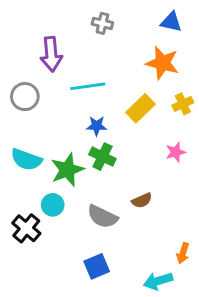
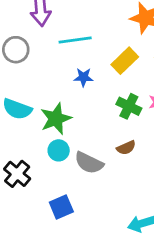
green cross: (102, 157) -> (129, 106), moved
cyan circle: (53, 205) -> (59, 150), moved
blue square: (97, 266) -> (61, 207), moved

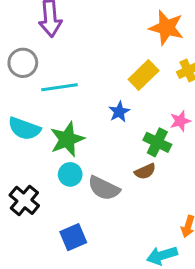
cyan line: (75, 40) -> (59, 87), moved
blue star: (83, 77) -> (119, 112), moved, turned -30
green cross: (129, 106) -> (157, 142), moved

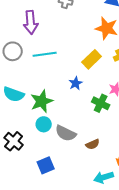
cyan line: (59, 87) -> (45, 54), moved
brown semicircle: (145, 171) -> (93, 144), moved

